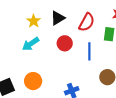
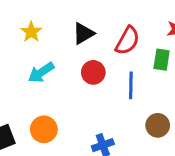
yellow star: (34, 21) -> (31, 32), moved

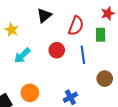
black triangle: (83, 33) -> (44, 15), moved

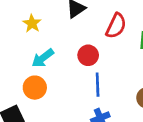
blue line: (83, 55) -> (98, 85), moved
orange circle: (30, 93) -> (35, 88), moved

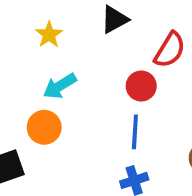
red circle: (88, 55) -> (141, 86), moved

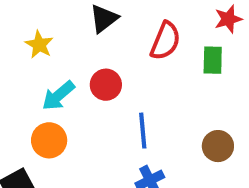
red circle: (141, 86) -> (106, 85), moved

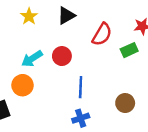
yellow star: (39, 45) -> (29, 16), moved
green rectangle: (213, 60) -> (129, 50), turned 56

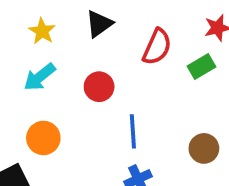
cyan arrow: (32, 59) -> (40, 77), moved

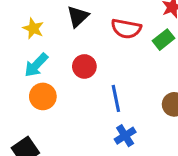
red semicircle: (157, 47) -> (126, 29), turned 84
orange circle: (43, 138) -> (43, 96), moved

